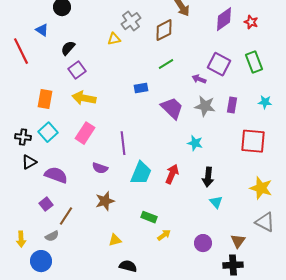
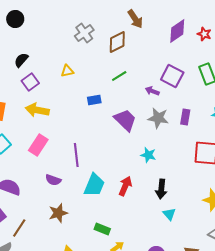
yellow triangle: (114, 39) -> (67, 71), moved

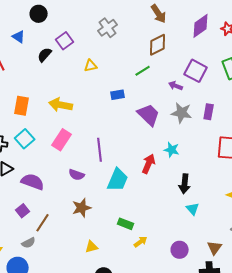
brown diamond: (117, 42) -> (158, 45), moved
purple square: (30, 82) -> (65, 41), moved
red arrow: (125, 186) -> (149, 164), moved

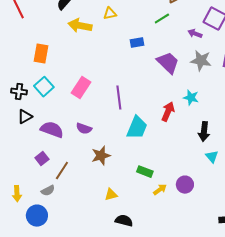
yellow arrow: (61, 105) -> (80, 26), moved
purple semicircle: (77, 175) -> (84, 129), moved
purple circle: (180, 250) -> (185, 185), moved

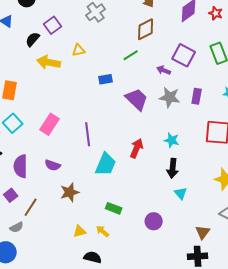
cyan star: (191, 98) -> (172, 140), moved
purple semicircle: (52, 130) -> (21, 166), turned -110
yellow arrow: (160, 190) -> (103, 231), moved, turned -104

